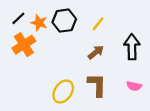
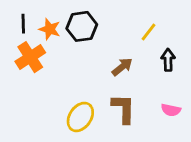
black line: (18, 18) -> (23, 24), turned -48
yellow line: (98, 24) -> (149, 32), moved
black arrow: (132, 47) -> (168, 60), size x0.7

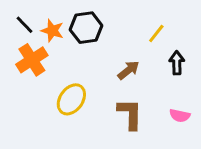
black line: (23, 24) -> (25, 25), turned -42
yellow ellipse: (80, 117) -> (71, 99), moved

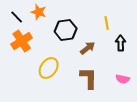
black hexagon: (86, 28) -> (66, 30), moved
orange star: (52, 31) -> (39, 12), moved
yellow line: (156, 34) -> (107, 23), turned -48

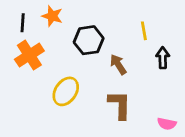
black line: (17, 17) -> (23, 23), turned 48
brown arrow: (88, 48) -> (118, 64), turned -84
pink semicircle: (123, 79) -> (167, 124), moved

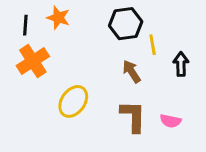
yellow line: (144, 31) -> (153, 45), moved
black hexagon: (89, 40) -> (126, 24), moved
pink semicircle: (167, 124) -> (171, 121), moved

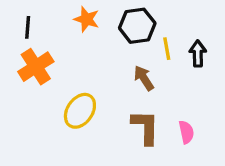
orange star: (58, 18) -> (87, 19), moved
black arrow: (181, 64) -> (198, 54), moved
pink semicircle: (171, 121) -> (186, 132), turned -114

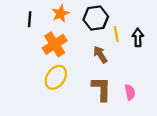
orange star: (87, 19) -> (60, 14), turned 30
black line: (28, 27) -> (30, 19), moved
orange cross: (36, 67) -> (55, 44), moved

